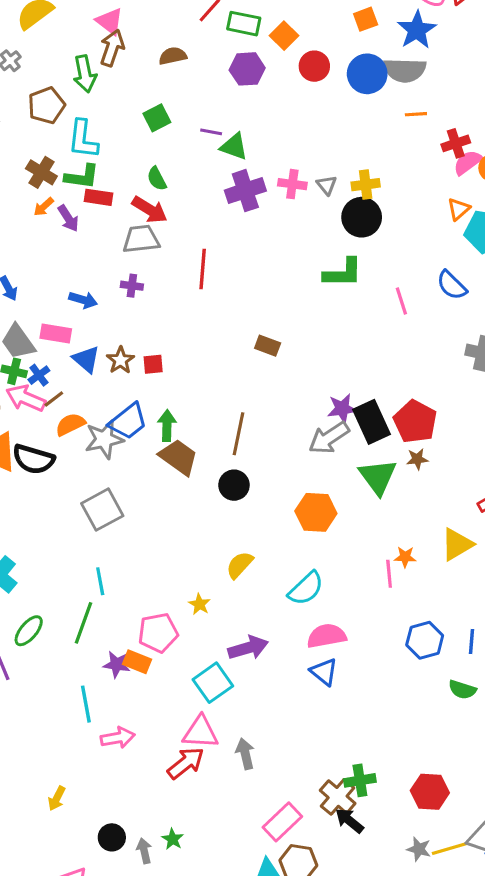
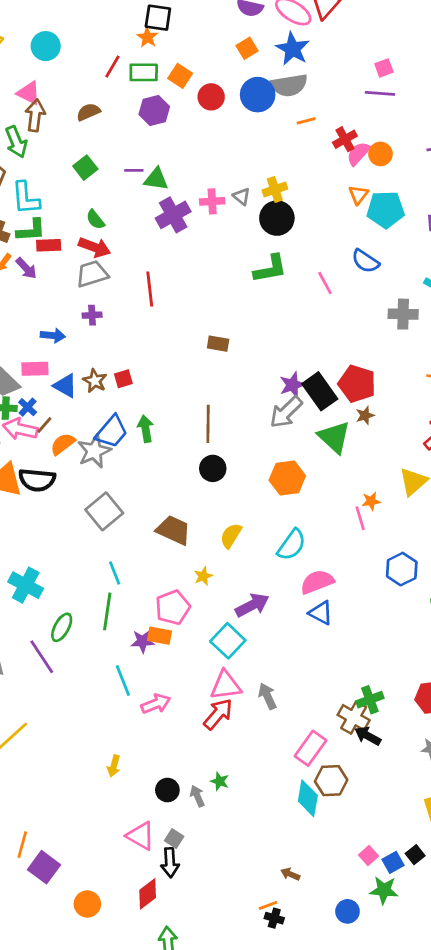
brown trapezoid: (179, 457) -> (173, 530), moved
yellow star: (199, 604) -> (203, 576), turned 30

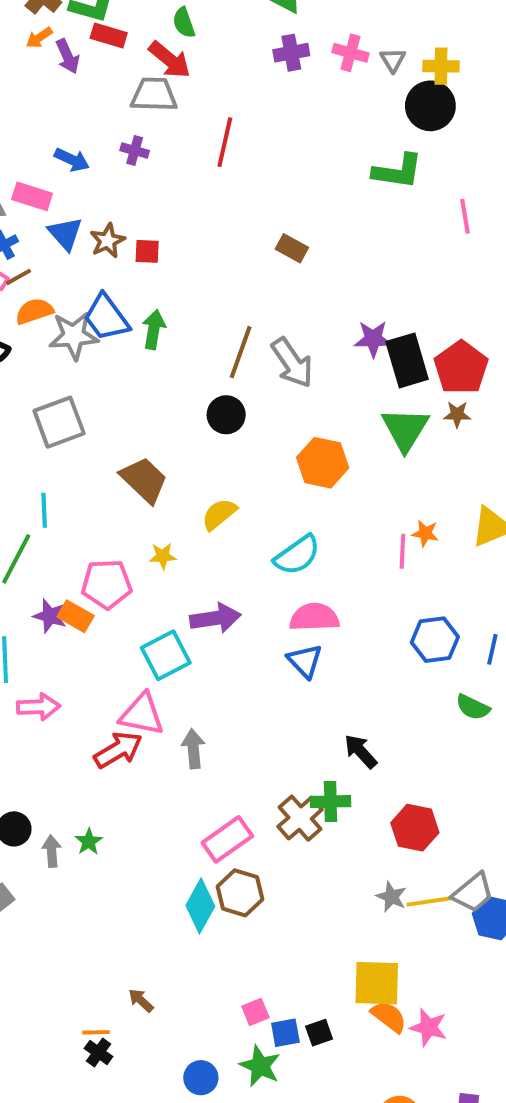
purple cross: (173, 215) -> (291, 53), size x0.7
gray arrow: (286, 412) -> (292, 363), moved, turned -99
blue trapezoid: (112, 432) -> (106, 318), turned 84
black arrow: (368, 736) -> (361, 751), moved

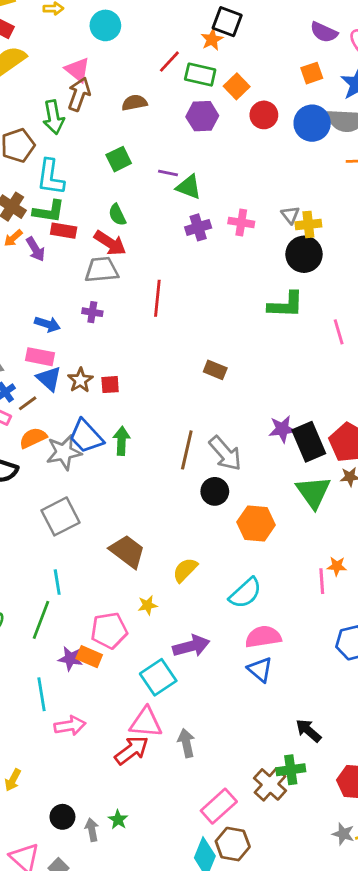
gray triangle: (393, 60) -> (290, 215), moved
pink rectangle: (32, 196) -> (40, 357), moved
brown line: (18, 277) -> (28, 403), moved
black circle: (226, 415) -> (215, 491), moved

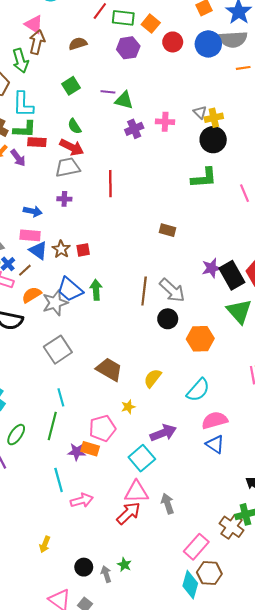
brown rectangle: (215, 370) -> (167, 230), moved

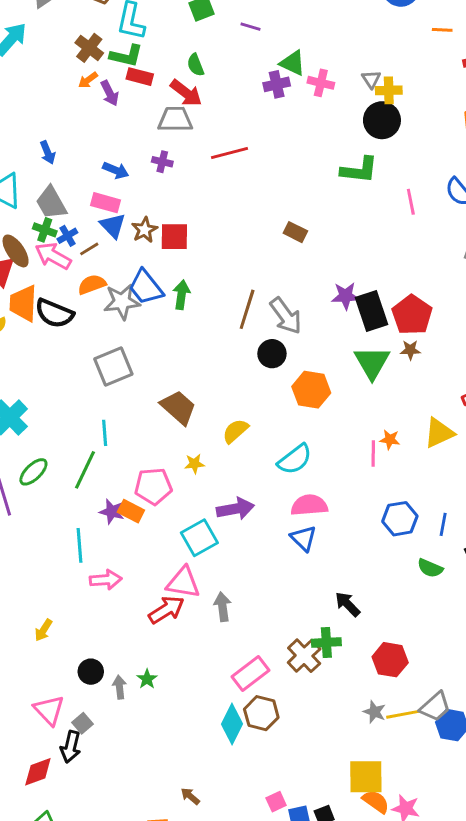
green triangle: (124, 100) -> (293, 63), moved
red line: (110, 184) -> (229, 153), turned 65
red square: (83, 250) -> (174, 237), size x1.5

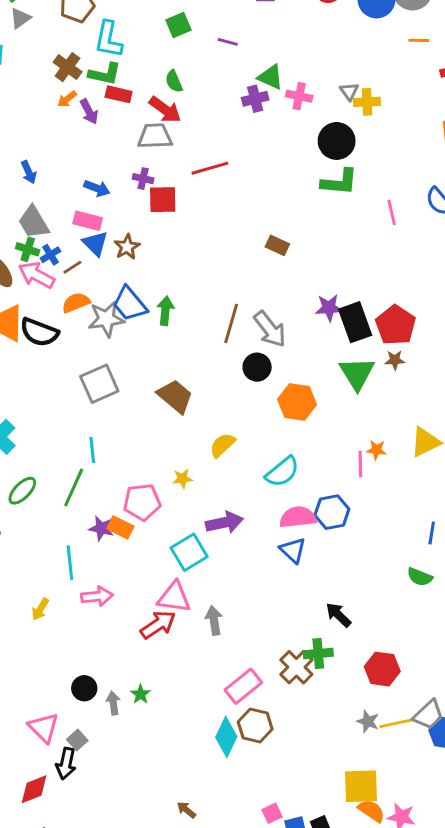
black circle: (382, 120) -> (337, 141), moved
red square: (174, 237) -> (163, 200), moved
brown trapezoid: (178, 407) -> (175, 396), moved
blue hexagon: (400, 519) -> (332, 512), moved
yellow arrow: (43, 630) -> (40, 609), moved

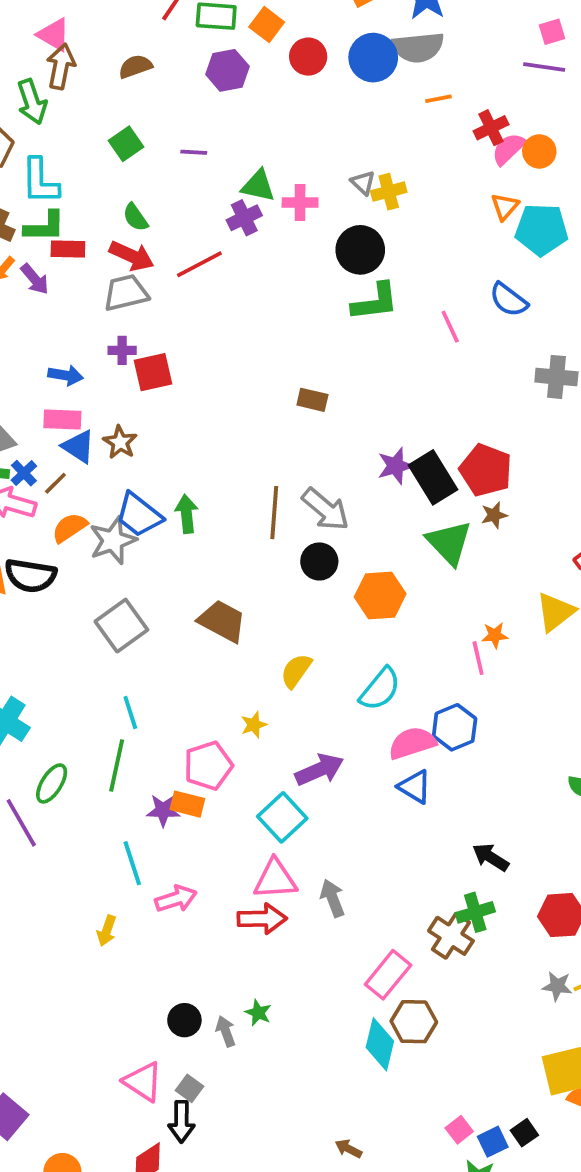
red line: (210, 168) -> (199, 264), moved
red arrow: (158, 625) -> (262, 919), turned 45

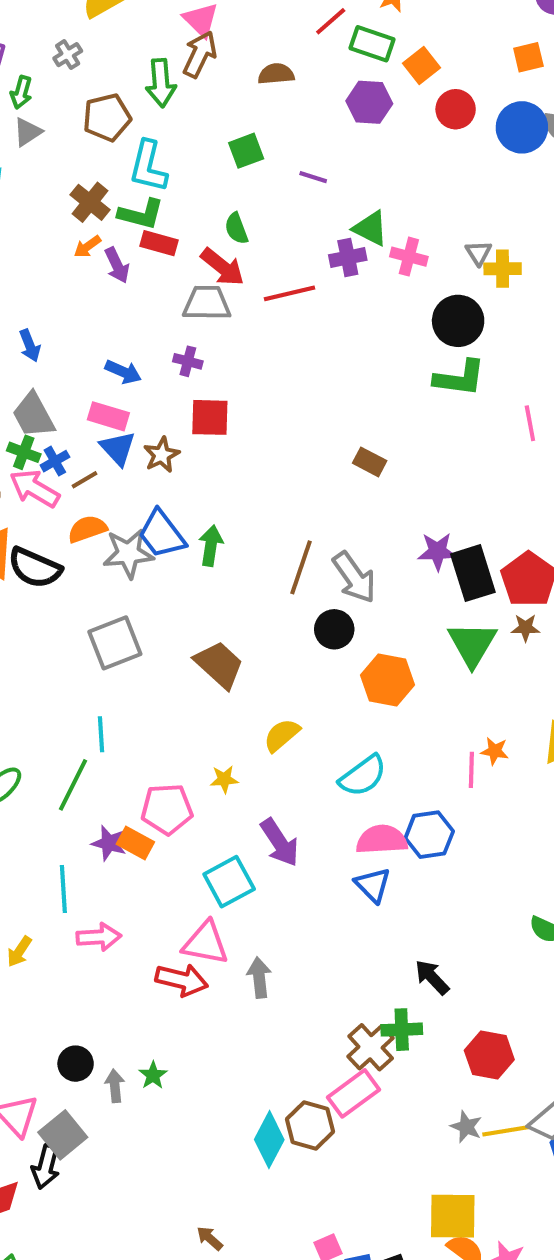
red square: (153, 372) -> (210, 417), moved
purple arrow: (319, 770) -> (280, 842), turned 66
pink rectangle: (388, 975) -> (353, 1093), moved
gray square: (189, 1088) -> (63, 1135), size x1.6

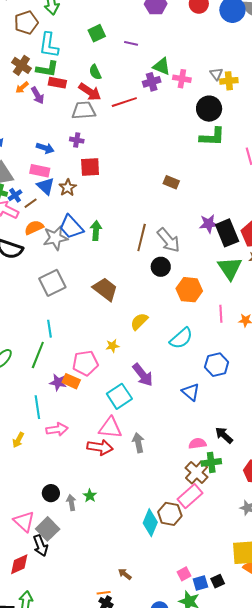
pink line: (471, 770) -> (221, 314), moved
pink semicircle: (382, 840) -> (197, 443), moved, size x0.7
black arrow: (46, 1167) -> (40, 546), turned -30

